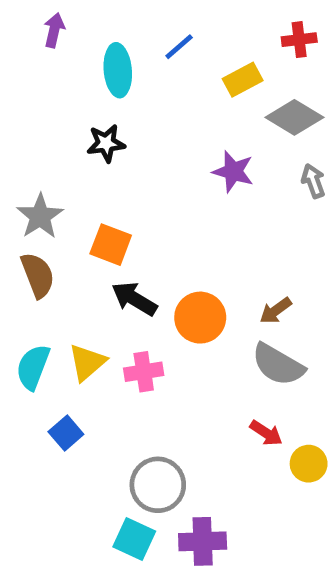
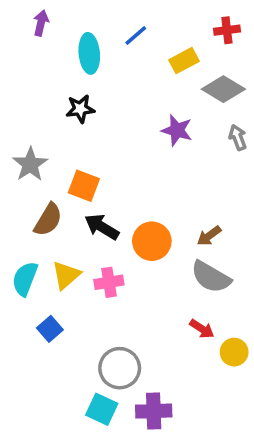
brown semicircle: (38, 275) -> (48, 220), moved, turned 52

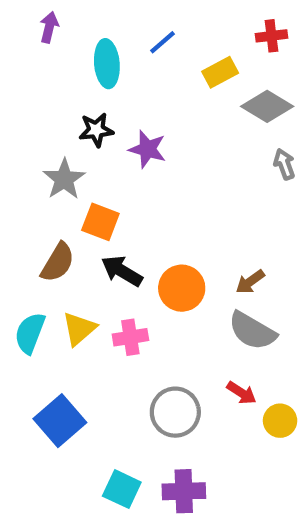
purple star: (177, 130) -> (147, 149), moved
gray star: (30, 164) -> (64, 179), moved
blue square: (50, 329) -> (60, 421), moved, size x1.6
gray circle: (120, 368) -> (175, 412), moved

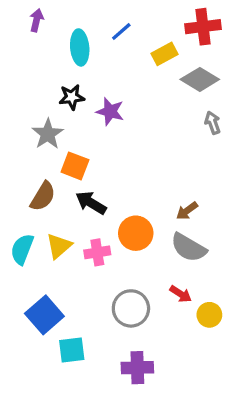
red cross: (271, 36) -> (203, 27), size x1.5
orange circle: (182, 288) -> (136, 233), moved
cyan square: (122, 489) -> (72, 350), moved, turned -32

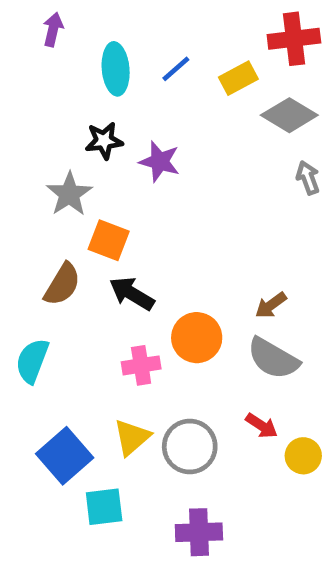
blue line: (121, 31) -> (176, 69), moved
yellow triangle: (59, 246) -> (132, 437), moved

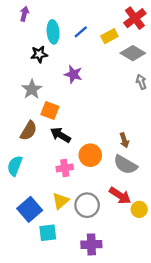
red cross: (294, 39) -> (135, 18), turned -30
black star: (104, 141) -> (39, 54), moved
brown arrow: (271, 305) -> (124, 140), turned -72
red arrow: (262, 426) -> (120, 196), size x1.5

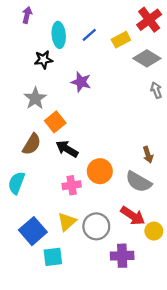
orange square: (50, 111) -> (55, 122), turned 30
brown arrow: (124, 140) -> (148, 155), moved
purple cross: (91, 244) -> (122, 256), moved

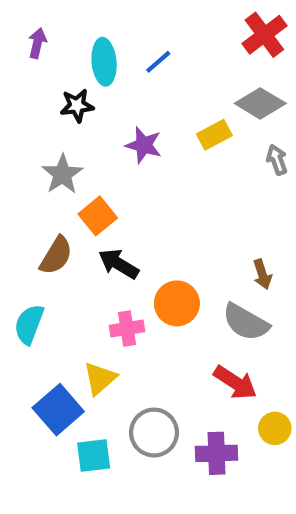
purple arrow: (27, 15) -> (37, 43), moved
yellow rectangle: (121, 40) -> (214, 135), moved
yellow triangle: (67, 222) -> (100, 378), moved
gray circle: (96, 226) -> (154, 433), moved
yellow circle: (154, 231) -> (275, 428), moved

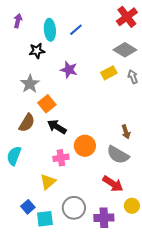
yellow rectangle: (214, 135) -> (109, 73), moved
blue square: (58, 410) -> (28, 207), moved, size x0.6

